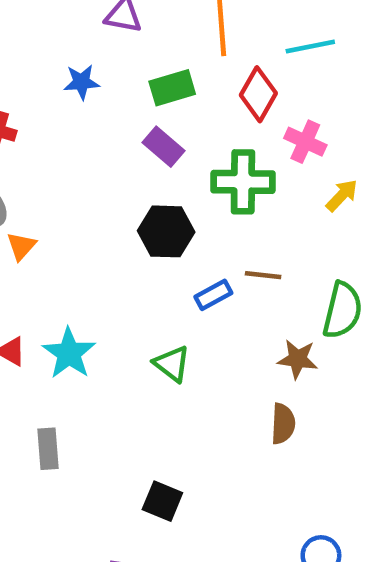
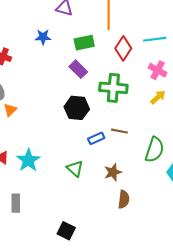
cyan line: (310, 46) -> (155, 39), moved
pink cross: (305, 142) -> (158, 70), moved
brown star: (298, 359) -> (113, 172), moved, turned -30

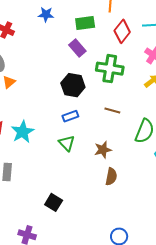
blue rectangle: (96, 138) -> (70, 116), moved

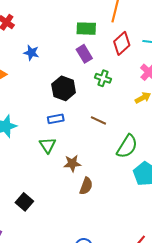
blue star: (46, 14) -> (31, 53), moved
purple rectangle: (77, 48) -> (84, 54), moved
green cross: (110, 69) -> (103, 78), size x0.6
brown star: (103, 150) -> (72, 163), moved

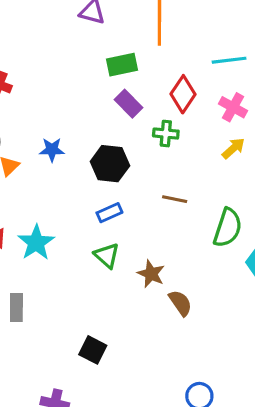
red diamond: (122, 43) -> (183, 94), moved
blue star: (31, 53) -> (52, 150), moved
brown star: (72, 163) -> (151, 274), turned -30
brown semicircle: (86, 186) -> (180, 303), turned -42

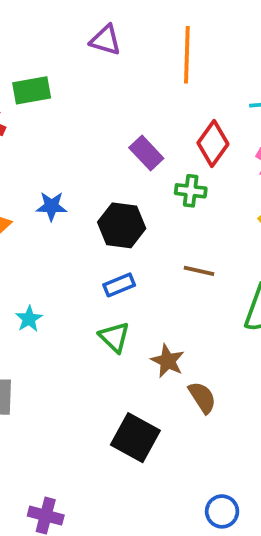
green rectangle: (122, 65) -> (32, 90), moved
cyan star: (36, 243) -> (29, 319), size x0.6
black square: (93, 350) -> (135, 438), moved, size x1.4

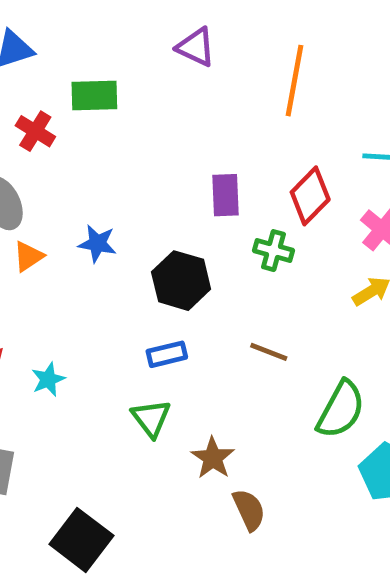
purple rectangle: (146, 153) -> (225, 195), turned 32
black square: (135, 438) -> (81, 540), moved

